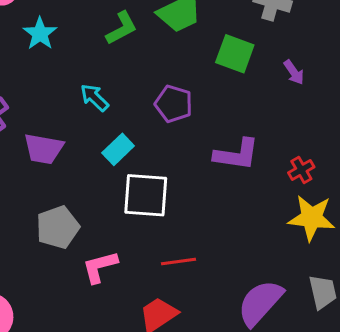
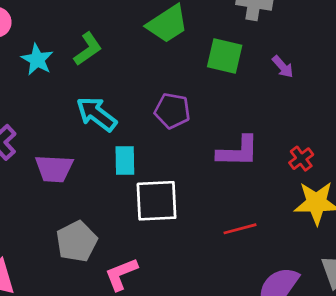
green L-shape: (122, 28) -> (88, 49), moved
cyan arrow: (95, 98) -> (96, 114), size x1.4
cyan rectangle: (118, 149) -> (125, 160), turned -40
red line: (179, 261) -> (240, 229), moved

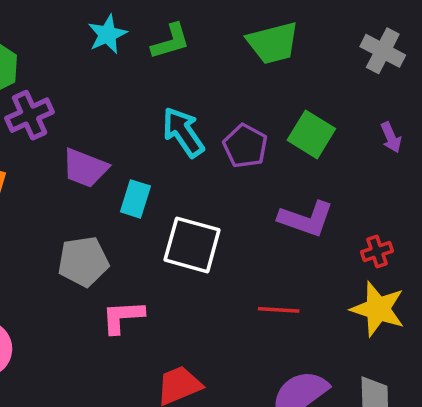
green square: (225, 56) -> (311, 134), moved
cyan arrow: (96, 114) -> (183, 132), moved
cyan rectangle: (125, 160) -> (135, 199), moved

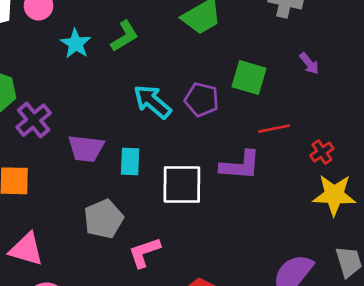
purple L-shape: (306, 219) -> (240, 165), moved
red line: (279, 310) -> (274, 129), moved

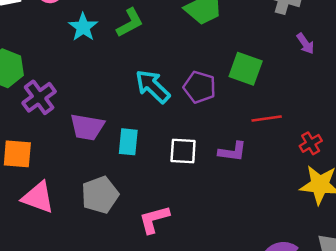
purple arrow: (309, 64) -> (305, 44), moved
purple L-shape: (240, 165) -> (232, 152), size x0.7
white square: (182, 184) -> (183, 151), moved, size x0.7
pink triangle: (26, 249) -> (38, 197), moved
pink L-shape: (144, 252) -> (154, 219), moved

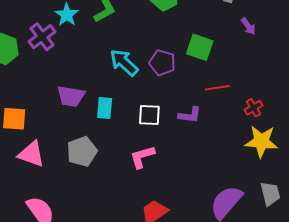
purple cross: (39, 97) -> (42, 37), moved
pink L-shape: (154, 219) -> (142, 157), moved

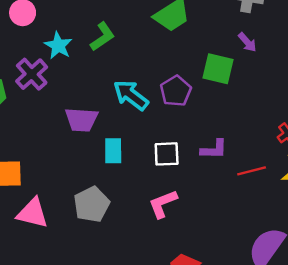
purple arrow: (248, 26) -> (247, 42), moved
purple pentagon: (162, 63) -> (176, 91), turned 30
red line: (217, 88) -> (252, 171), moved
purple trapezoid: (71, 96) -> (81, 120), moved

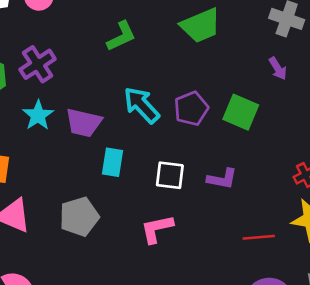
cyan star: (58, 46) -> (38, 115), moved
green square: (218, 69) -> (241, 112), moved
red line: (252, 171) -> (259, 237), moved

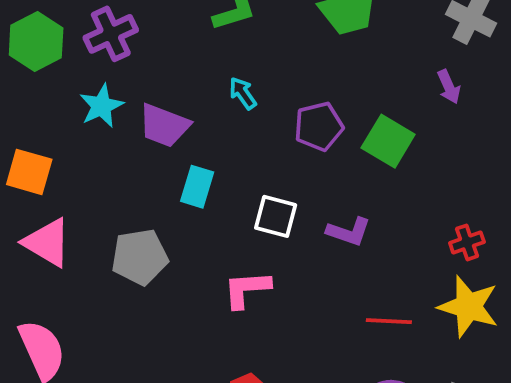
cyan arrow: (142, 105) -> (243, 93), moved, size x0.6

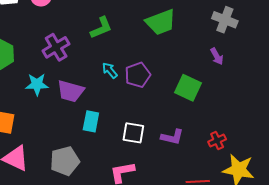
purple cross: (111, 34) -> (56, 47), moved
cyan star: (101, 106) -> (37, 84), turned 30
purple pentagon: (319, 126) -> (138, 75), moved
red cross: (467, 242) -> (217, 140), moved

